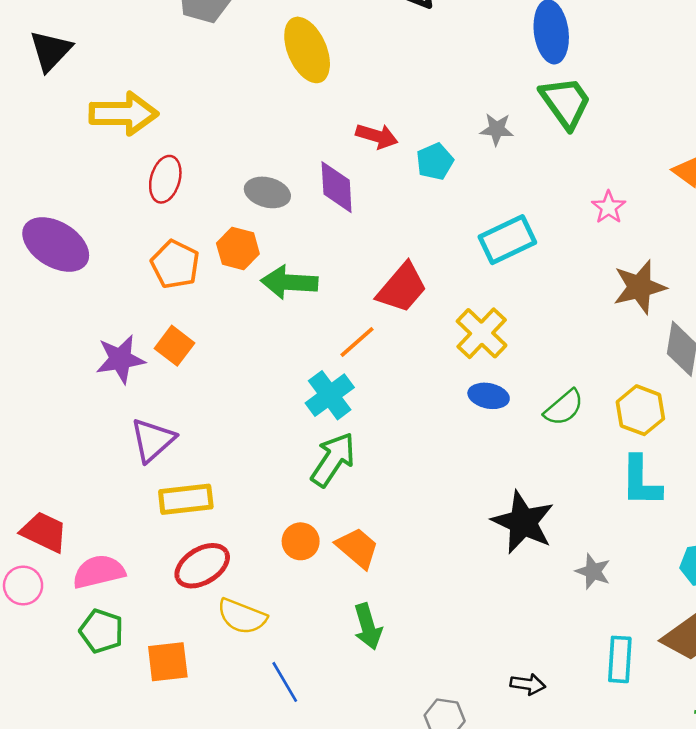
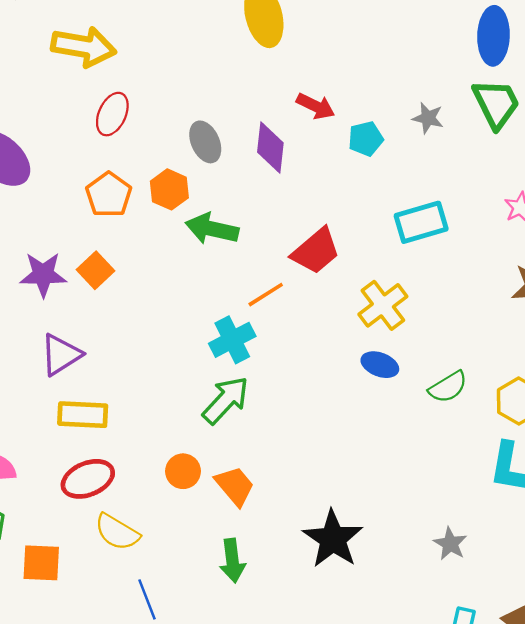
gray ellipse: (267, 192) -> (205, 142), turned 42
black star: (523, 522) -> (333, 539), moved

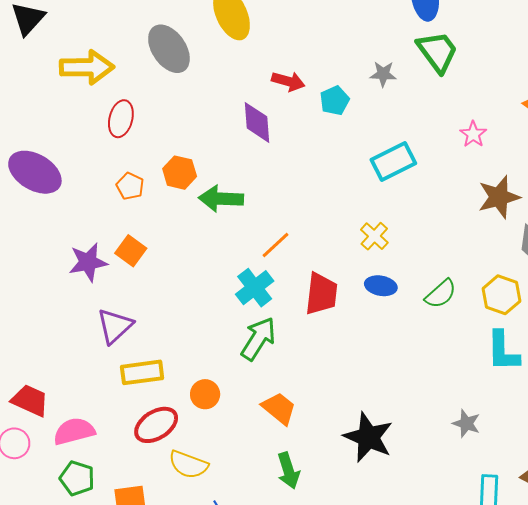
gray ellipse: (205, 142) -> (169, 49), moved, size x1.4
orange pentagon: (109, 195) -> (130, 186), size x0.7
red trapezoid: (316, 251) -> (321, 294), moved, turned -33
yellow cross: (383, 305) -> (374, 236), size x0.7
orange circle: (183, 471) -> (205, 394), moved

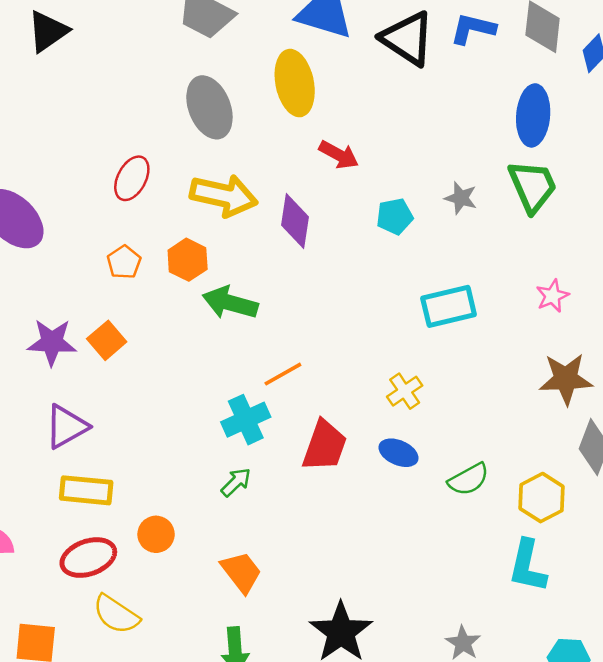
yellow arrow: (87, 67) -> (224, 195), moved
red arrow: (288, 81) -> (339, 155), moved
green arrow: (258, 339) -> (236, 482), size x0.6

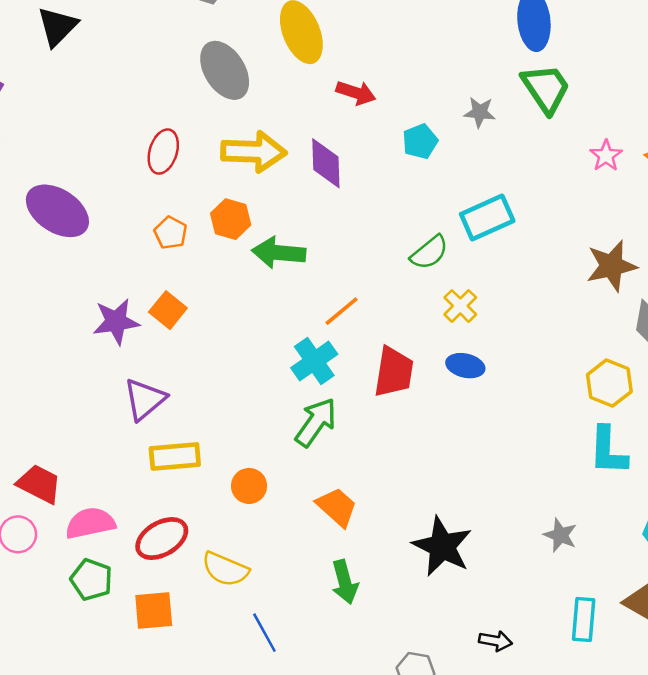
pink star: (552, 296) -> (606, 156), moved
green semicircle: (468, 479) -> (429, 252), moved
green arrow: (236, 482) -> (316, 422), size x1.6
red ellipse: (88, 558) -> (162, 539), moved

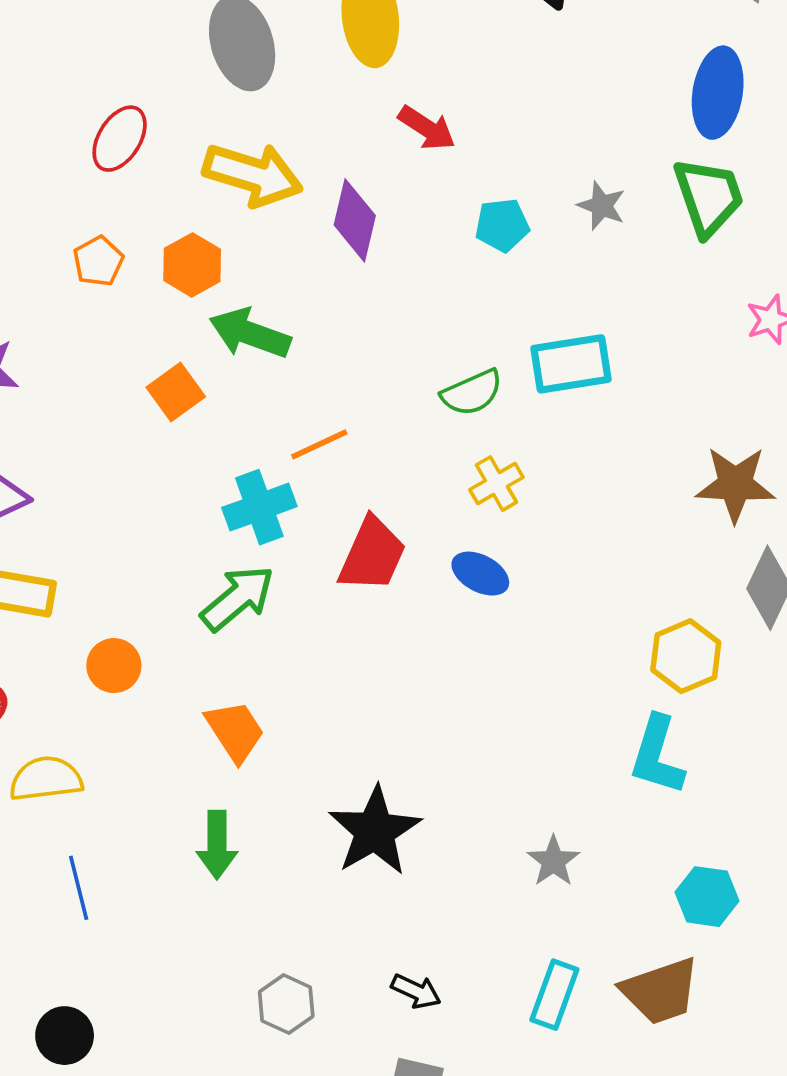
orange square: (168, 310) -> (176, 392), moved
yellow semicircle: (225, 569) -> (46, 779), turned 135

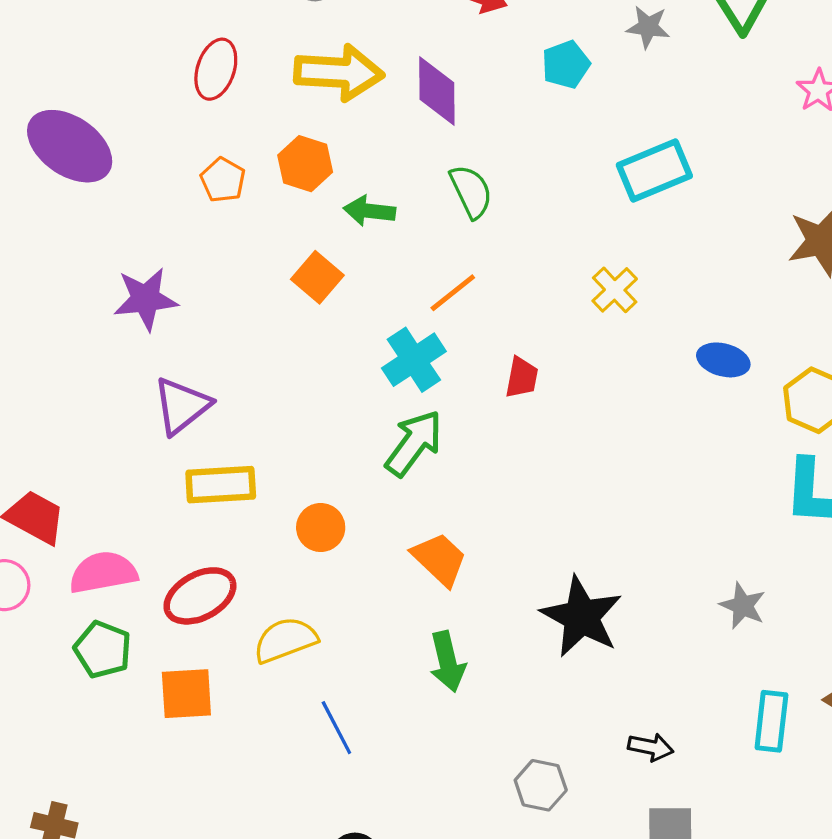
green arrow: (250, 333) -> (369, 211), size x0.7
green semicircle: (472, 393) -> (471, 192), moved, turned -78
red trapezoid: (372, 555) -> (522, 377), size x0.6
blue ellipse: (480, 574) -> (723, 360), moved

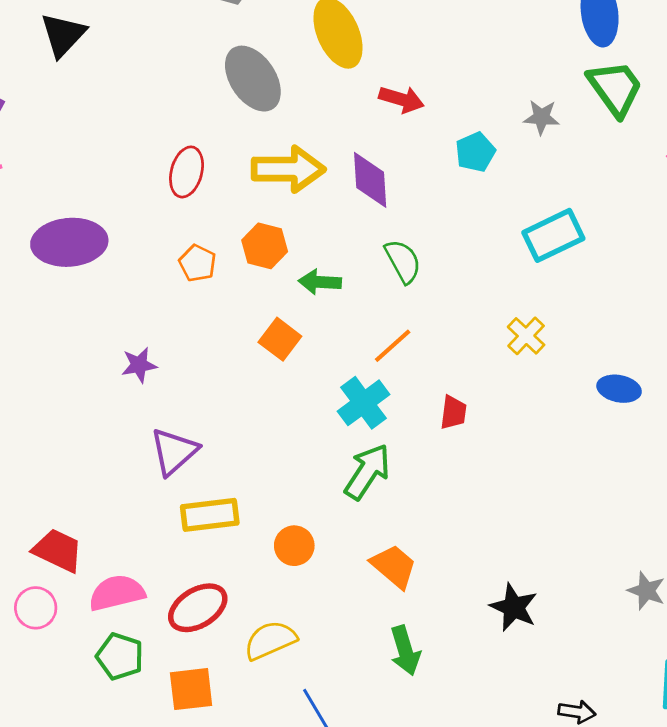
purple ellipse: (70, 146) -> (69, 242), turned -36
purple star: (146, 299) -> (139, 365), size x0.7
black star: (581, 617) -> (514, 607), size x0.7

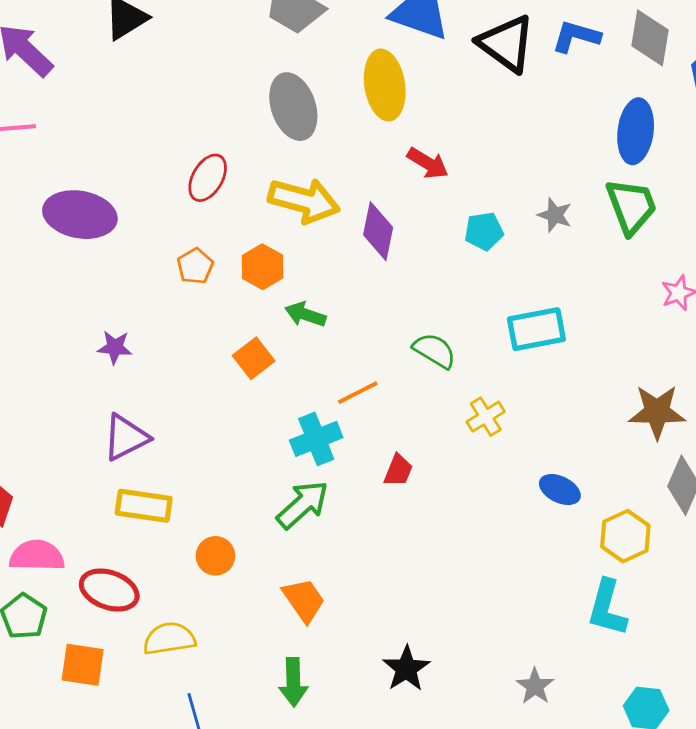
green semicircle: (403, 261) -> (435, 351), moved, turned -45
red ellipse: (198, 608) -> (109, 590), turned 36

